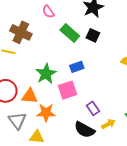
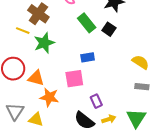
green star: (46, 74) -> (44, 43), moved
gray triangle: (17, 121) -> (15, 111), moved

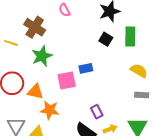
green rectangle: (87, 23) -> (130, 37), moved, turned 42
yellow line: (23, 31) -> (11, 43), moved
pink square: (74, 79) -> (67, 81), moved

